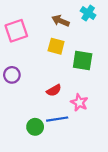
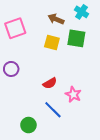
green square: (83, 61) -> (76, 38), moved
blue line: (57, 119) -> (53, 110), turned 54
green circle: (35, 127) -> (28, 125), moved

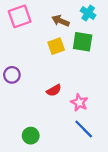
pink square: (15, 28) -> (20, 16), moved
yellow square: (52, 42) -> (56, 46), turned -35
blue line: (53, 110) -> (84, 129), moved

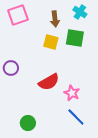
brown arrow: (61, 21) -> (55, 19), turned -119
yellow square: (56, 46) -> (51, 42), turned 35
red semicircle: (54, 90) -> (49, 82), size x1.5

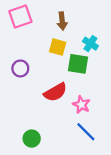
cyan cross: (80, 12) -> (90, 44), moved
green square: (75, 38) -> (78, 64), moved
purple circle: (11, 68) -> (20, 68), moved

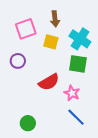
pink square: (20, 16) -> (26, 29), moved
cyan cross: (90, 44) -> (80, 39), size x1.5
green square: (78, 64) -> (78, 64), moved

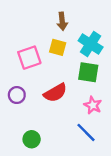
pink square: (26, 29) -> (29, 58), moved
purple circle: (18, 61) -> (17, 95), moved
pink star: (72, 93) -> (93, 105), moved

